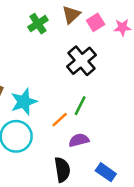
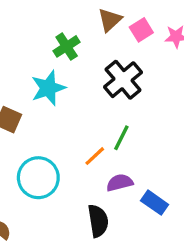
green cross: (38, 24) -> (67, 46), moved
cyan star: (24, 102) -> (48, 88), moved
blue rectangle: (106, 172) -> (155, 203), moved

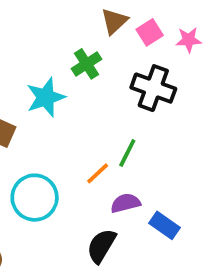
green cross: (67, 46) -> (87, 64), moved
black cross: (123, 80) -> (153, 88), moved, turned -30
black semicircle: (98, 221) -> (101, 246), turned -140

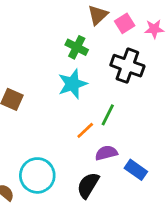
green cross: (87, 64) -> (77, 47), turned -30
cyan star: (46, 97) -> (73, 84), moved
cyan circle: (35, 198) -> (37, 175), moved

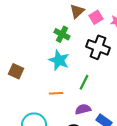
cyan star: (73, 84) -> (59, 60), turned -30
orange line: (85, 130) -> (56, 93), moved, turned 40

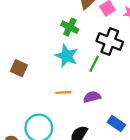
green line: (84, 82) -> (94, 64), moved
purple semicircle: (83, 109) -> (92, 97), moved

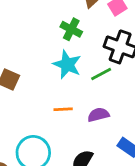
green line: (94, 64) -> (101, 74), turned 35

